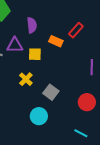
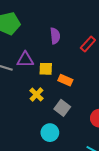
purple semicircle: (32, 25) -> (55, 36), moved
orange rectangle: (56, 41) -> (65, 80), moved

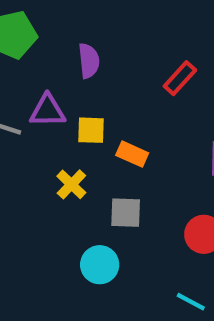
purple semicircle: (55, 36) -> (89, 61), moved
gray square: (62, 108) -> (126, 213), turned -35

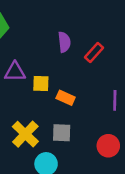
purple semicircle: (89, 61) -> (64, 42), moved
yellow cross: (71, 184) -> (25, 134), moved, size x1.5

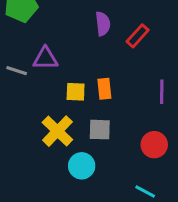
yellow square: (41, 84) -> (76, 92), moved
orange rectangle: (66, 98) -> (104, 89), turned 60

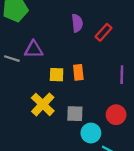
gray square: (100, 130) -> (75, 114), moved
cyan circle: (82, 166) -> (91, 133), moved

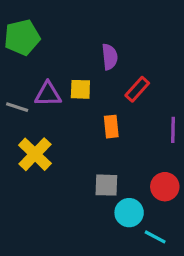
red rectangle: (103, 32) -> (137, 89), moved
yellow square: (57, 75) -> (80, 89), moved
yellow cross: (43, 104) -> (35, 154), moved

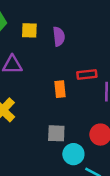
yellow square: (80, 89) -> (29, 30), moved
red rectangle: (137, 89) -> (87, 74), moved, turned 42

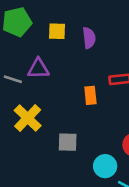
gray square: (56, 133) -> (68, 142), moved

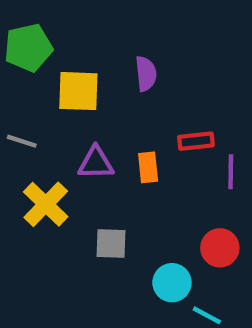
yellow square: (57, 31) -> (78, 91), moved, size x1.5
purple triangle: (38, 69) -> (96, 163), moved

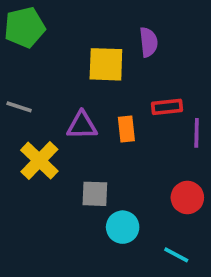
purple semicircle: (146, 74) -> (149, 42), moved
yellow square: (78, 91) -> (106, 64), moved
cyan circle: (172, 283) -> (123, 227), moved

